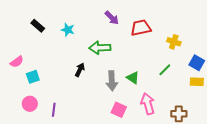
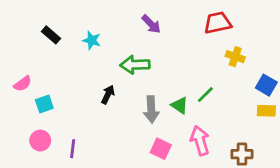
red trapezoid: (141, 28) -> (218, 23), moved
green line: (165, 70) -> (205, 95), moved

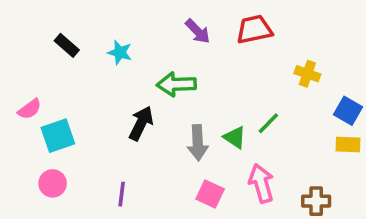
red trapezoid: (218, 23) -> (254, 29), moved
black arrow: (108, 95) -> (141, 123), size x1.4
cyan square: (44, 104) -> (58, 136), size x1.4
purple line: (73, 149) -> (122, 194), moved

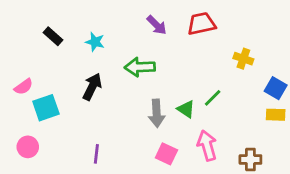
black arrow: (141, 123) -> (92, 87), moved
pink circle: (53, 183) -> (28, 147), moved

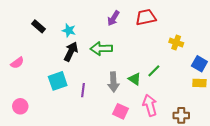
purple arrow: (157, 25) -> (113, 18), turned 77
black arrow: (92, 87) -> (71, 52), moved
cyan square: (46, 108) -> (58, 81), moved
purple line: (96, 154) -> (83, 90), moved

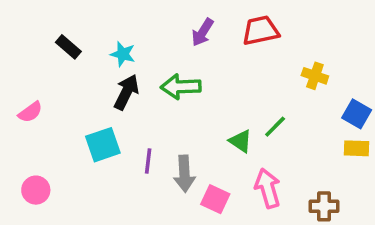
gray arrow: (113, 82) -> (184, 174), moved

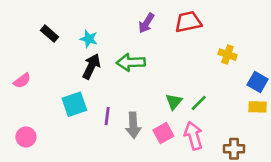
green line: (275, 127) -> (199, 103), moved
green triangle: (241, 141) -> (174, 102), turned 36
pink square: (215, 199) -> (163, 133), moved, turned 36

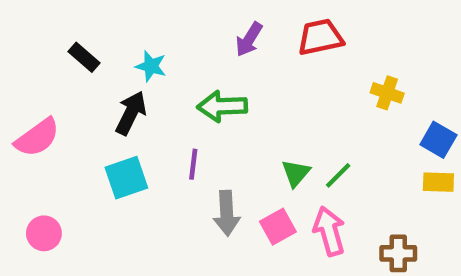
black arrow: (91, 66) -> (131, 113), moved
pink semicircle: (22, 81) -> (37, 137), size x1.5
purple line: (107, 116) -> (193, 164), moved

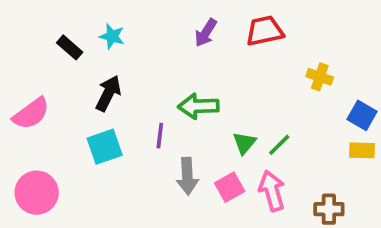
cyan star: (151, 66) -> (112, 36), moved
green arrow: (222, 106) -> (198, 106), moved
pink circle: (44, 233) -> (37, 193), size x1.5

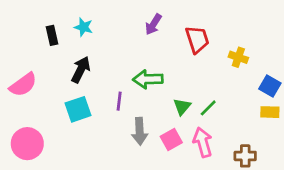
red trapezoid: (265, 31) -> (197, 39), moved, turned 84
black rectangle: (70, 47) -> (52, 35), turned 36

